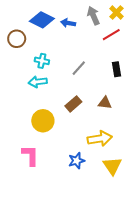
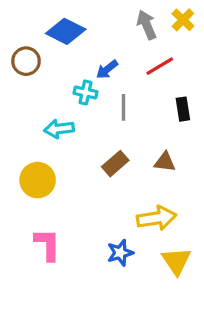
blue arrow: (68, 23) -> (107, 69), moved, turned -48
red line: (111, 35) -> (160, 66), moved
cyan cross: (42, 61) -> (85, 93), moved
gray line: (79, 68) -> (123, 107), turned -42
yellow circle: (43, 121) -> (38, 180), moved

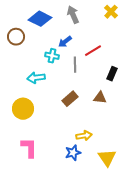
gray arrow: (147, 25) -> (73, 15), moved
red line: (160, 66) -> (93, 51), moved
black rectangle: (183, 109) -> (112, 74), moved, turned 32
yellow arrow: (157, 218) -> (84, 136), moved, size x0.7

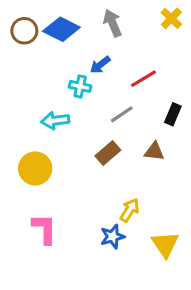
brown circle: (16, 37) -> (24, 31), moved
gray line: (75, 65) -> (122, 114), moved, turned 56
yellow arrow: (84, 136) -> (130, 210), turned -49

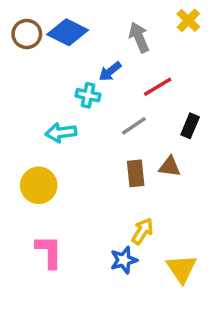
gray arrow: (113, 23) -> (139, 37), moved
brown rectangle: (108, 153) -> (136, 173), moved, turned -55

